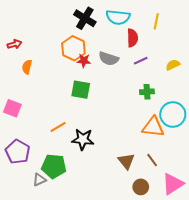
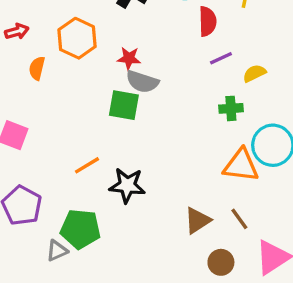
orange hexagon: (73, 48) -> (77, 38), moved
gray semicircle: (109, 59) -> (142, 82), moved
yellow semicircle: (173, 65) -> (254, 73), moved
brown triangle: (126, 161) -> (197, 221), turned 36

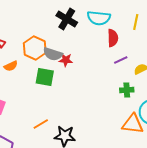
orange semicircle: (37, 68) -> (11, 66), turned -128
gray semicircle: (142, 82) -> (53, 54), moved
green square: (124, 105) -> (45, 77), moved

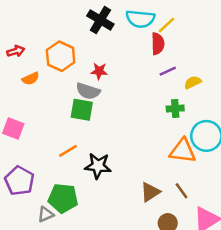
yellow line: (136, 22) -> (166, 25), moved, turned 35
gray semicircle: (53, 54) -> (88, 91), moved
green square: (45, 77) -> (82, 110), moved

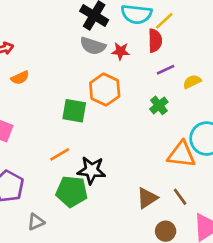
orange hexagon: (61, 56) -> (105, 90), moved
red star: (99, 71) -> (121, 51), moved
gray semicircle: (88, 91) -> (93, 46), moved
green cross: (175, 109) -> (159, 105), moved, turned -35
green pentagon: (63, 198) -> (72, 191), moved

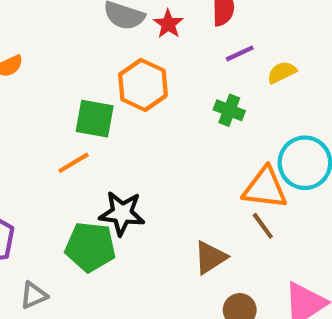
red star: (121, 51) -> (168, 24), turned 30
green cross: (159, 105) -> (229, 110), turned -30
orange line: (60, 154) -> (74, 163), moved
brown line: (180, 197) -> (263, 226), moved

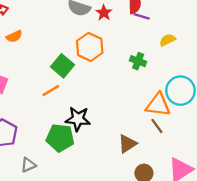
purple line: (240, 53) -> (142, 16), moved, turned 42
green square: (95, 119) -> (63, 66), turned 30

